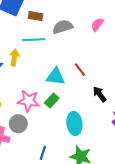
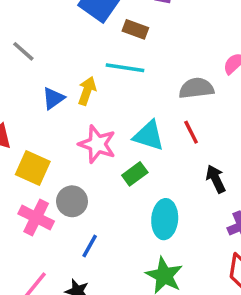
gray semicircle: (63, 27) -> (196, 88), moved
pink star: (29, 101) -> (97, 144), moved
blue line: (43, 153) -> (90, 246), moved

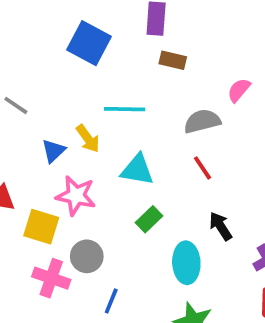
brown rectangle: (135, 29) -> (173, 60), moved
yellow arrow: (87, 91) -> (88, 139), turned 132
cyan triangle: (149, 136) -> (137, 170), moved
pink star: (97, 144) -> (76, 196), moved
black arrow: (216, 179) -> (221, 226), moved

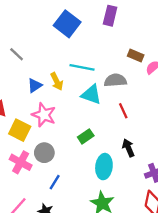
brown rectangle: (173, 60) -> (136, 56), moved
gray semicircle: (202, 121) -> (115, 80), moved
cyan triangle: (137, 170) -> (91, 94), moved

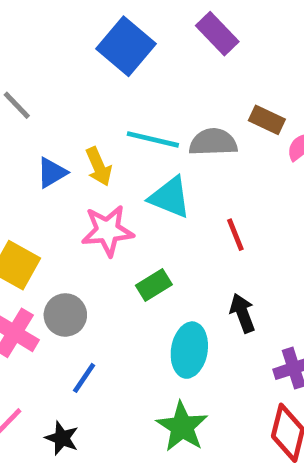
purple rectangle: (110, 16) -> (217, 34), turned -60
gray semicircle: (115, 80) -> (213, 142), moved
pink star: (44, 115) -> (107, 231), moved, turned -30

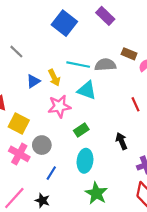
red line: (235, 235) -> (136, 104), moved
cyan ellipse: (189, 350) -> (85, 161), moved

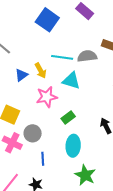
blue line: (51, 173) -> (43, 159), turned -32

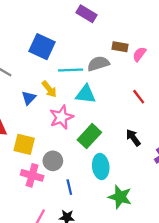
blue square: (47, 20) -> (42, 47), moved
green rectangle: (68, 118) -> (89, 136), size x1.5

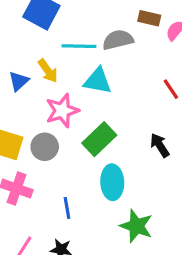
gray circle: (53, 161) -> (45, 147), moved

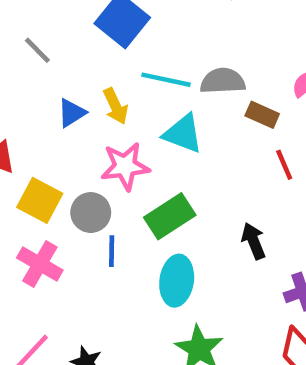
brown rectangle: (149, 18) -> (262, 115), moved
blue line: (67, 208) -> (112, 251), moved

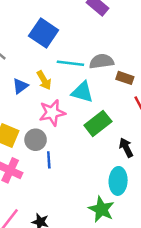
green rectangle: (170, 216) -> (98, 123), moved
cyan ellipse: (177, 281) -> (118, 181), moved

